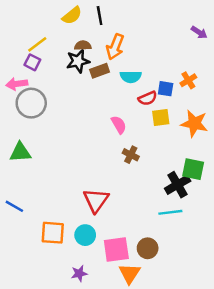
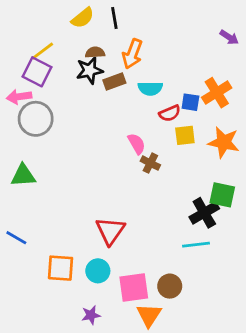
purple square: (32, 62) -> (37, 72), size x1.5
orange cross: (188, 80) -> (217, 93), size x1.5
brown cross: (131, 155) -> (150, 163), moved

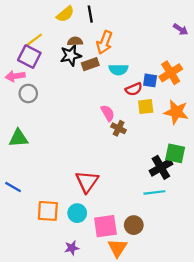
gray circle: (36, 119) -> (28, 93), size x0.7

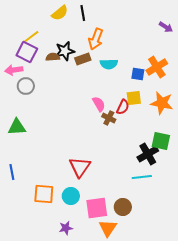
brown semicircle: (75, 41) -> (53, 57), moved
red semicircle: (134, 89) -> (123, 107), moved, turned -42
blue line: (13, 187) -> (12, 172), turned 49

